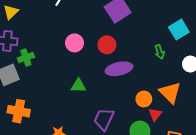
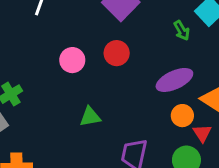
green arrow: (160, 52) -> (182, 30), moved
purple ellipse: (119, 69) -> (174, 80), moved

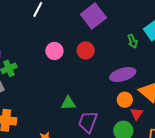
green triangle: (90, 117) -> (68, 103), moved

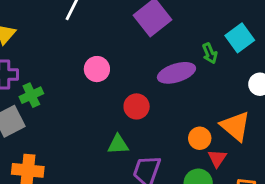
red circle: (86, 50) -> (137, 106), moved
purple ellipse: (123, 75) -> (176, 73), moved

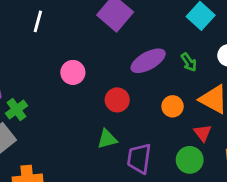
green arrow: (210, 53) -> (189, 62), moved
orange circle: (200, 138) -> (173, 106), moved

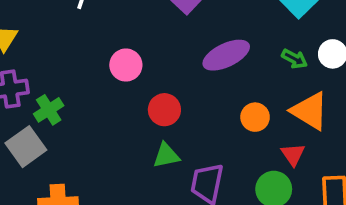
green arrow: (189, 62) -> (294, 59), moved, turned -30
red circle: (117, 100) -> (164, 110), moved

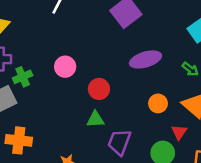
pink circle: (126, 65) -> (65, 67), moved

